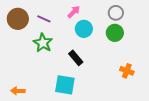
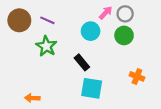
pink arrow: (74, 12) -> (106, 13), moved
cyan square: (65, 85) -> (92, 88), moved
orange arrow: (18, 91) -> (32, 98), moved

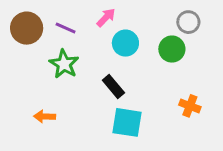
pink arrow: (106, 13) -> (106, 18), moved
gray circle: (125, 14) -> (188, 22), moved
orange arrow: (32, 98) -> (45, 116), moved

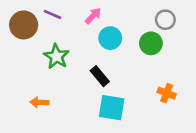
purple line: (66, 28) -> (52, 14), moved

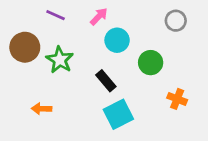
brown circle: (24, 25) -> (25, 47), moved
green circle: (151, 43) -> (151, 63), moved
cyan square: (112, 108) -> (118, 114), turned -36

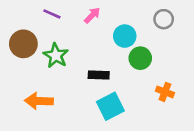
cyan circle: (117, 40) -> (125, 36), moved
black rectangle: (106, 81) -> (99, 75), turned -48
orange arrow: (42, 109) -> (39, 101), size x1.5

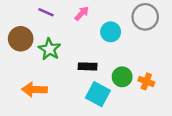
gray circle: (164, 19) -> (145, 17), size x1.5
green circle: (140, 58) -> (122, 77), moved
cyan square: (110, 106) -> (98, 94), turned -35

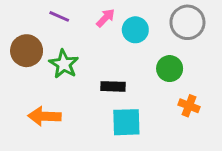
cyan circle: (111, 32) -> (135, 30), moved
green circle: (122, 77) -> (170, 69), moved
cyan square: (98, 94) -> (126, 122), turned -30

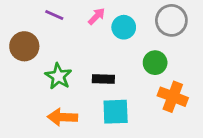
green star: (64, 64) -> (58, 76), moved
orange cross: (189, 106) -> (173, 97), size x1.5
orange arrow: (44, 116) -> (62, 117), moved

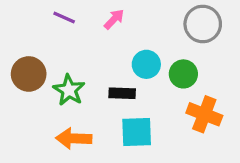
cyan circle: (124, 27) -> (146, 64), moved
brown circle: (24, 46) -> (29, 74), moved

